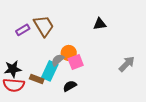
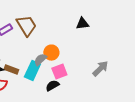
pink square: (76, 62) -> (59, 72), moved
gray arrow: (127, 64) -> (100, 69), moved
brown rectangle: (37, 79) -> (11, 70), moved

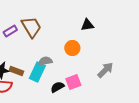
orange circle: (51, 53) -> (72, 48), moved
gray semicircle: (40, 60) -> (45, 61), turned 32
pink square: (59, 72) -> (73, 82), moved

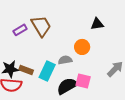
gray semicircle: (45, 61) -> (65, 60), moved
pink square: (73, 82) -> (83, 81), turned 35
black semicircle: (57, 87) -> (67, 86), size x1.5

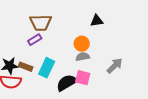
brown trapezoid: (41, 26) -> (41, 23), turned 120
purple rectangle: (20, 30) -> (35, 40), moved
gray semicircle: (65, 60) -> (83, 57), moved

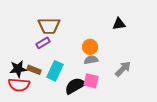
black triangle: (97, 21) -> (119, 24), moved

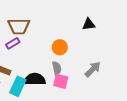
gray semicircle: (91, 60) -> (57, 68), moved, turned 88
cyan rectangle: (55, 71) -> (18, 86), moved
black semicircle: (75, 86) -> (35, 79), moved, turned 30

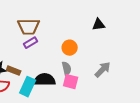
purple rectangle: (13, 43) -> (31, 43), moved

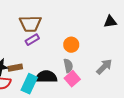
black triangle: (99, 25) -> (110, 22), moved
brown rectangle: (14, 71) -> (15, 68), turned -32
pink square: (71, 82) -> (72, 79), turned 35

